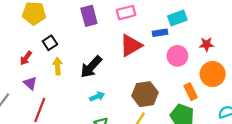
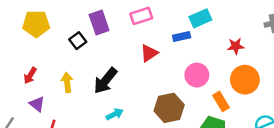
black square: (50, 43) -> (78, 41), moved
red triangle: (131, 45) -> (149, 53), size x0.7
pink circle: (177, 56) -> (197, 75), moved

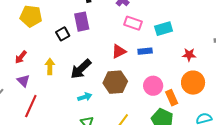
pink rectangle: (141, 16) -> (133, 23), moved, turned 30
blue rectangle: (182, 36) -> (145, 51), moved
pink circle: (197, 75) -> (153, 86), moved
brown hexagon: (169, 108) -> (115, 82), moved

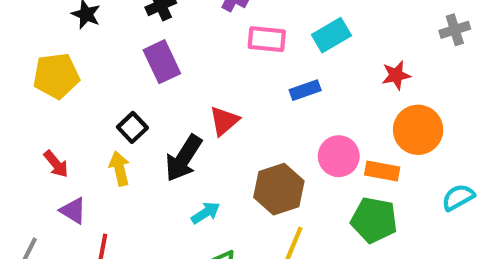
black square: (63, 34) -> (132, 127), moved
red triangle: (119, 51) -> (224, 121), moved
red arrow: (21, 57) -> (56, 164), turned -64
brown hexagon: (115, 82) -> (279, 189), moved
orange rectangle: (172, 98) -> (382, 171), turned -42

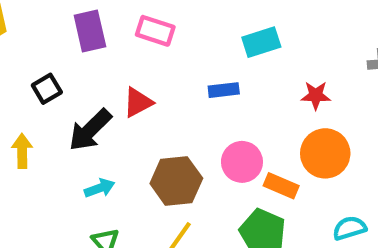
pink rectangle: (267, 39) -> (155, 31), moved
yellow arrow: (119, 169) -> (22, 151), moved

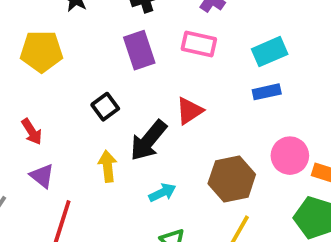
cyan rectangle: (261, 42) -> (270, 52), moved
yellow arrow: (22, 151) -> (108, 166), moved

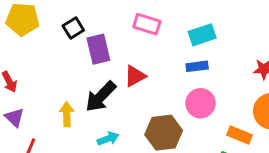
purple rectangle: (139, 50) -> (98, 49), moved
black square: (105, 107) -> (73, 28), moved
pink circle: (290, 156) -> (201, 103), moved

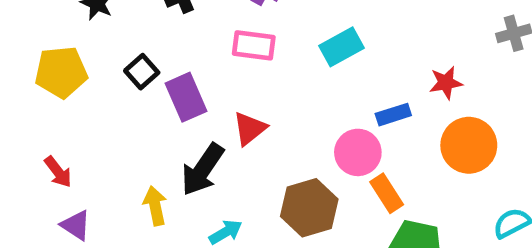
blue rectangle: (197, 66) -> (393, 115), moved
orange rectangle: (240, 135) -> (387, 193), moved, turned 45

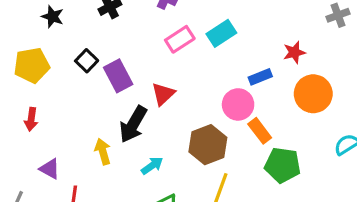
pink rectangle: (254, 45) -> (180, 39), moved, turned -36
red arrow: (58, 172) -> (31, 119), moved, turned 50

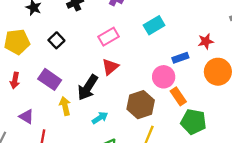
pink rectangle: (180, 39) -> (109, 37), moved
purple rectangle: (118, 76) -> (50, 79), moved, turned -30

